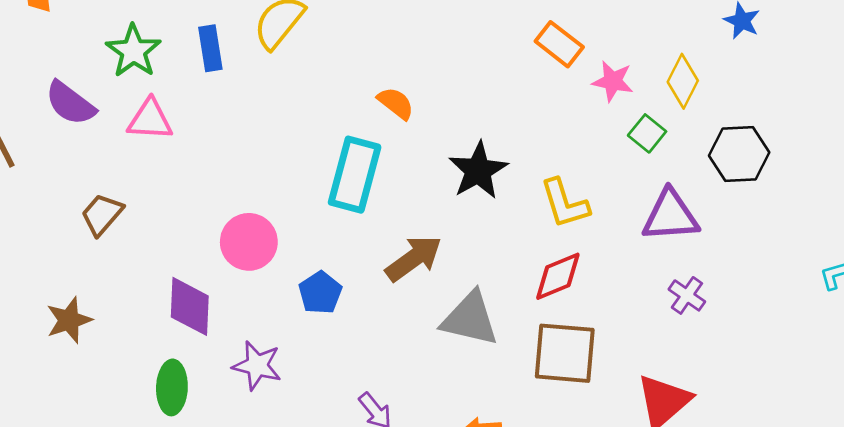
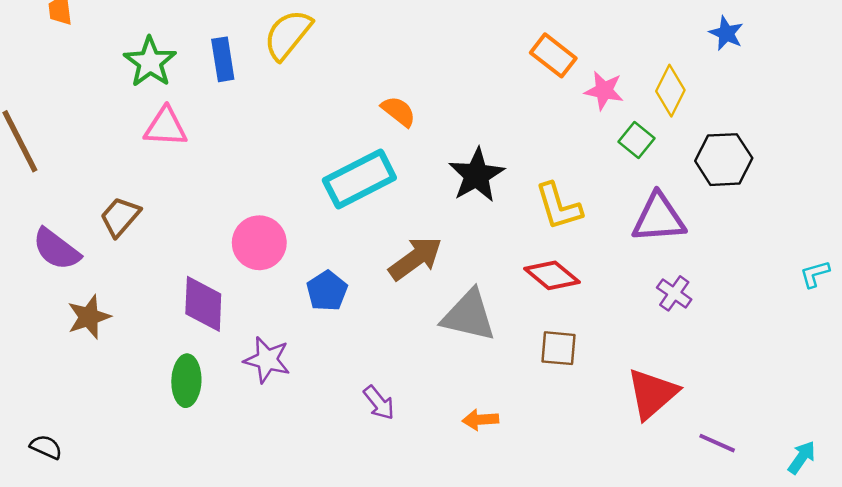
purple semicircle: (70, 103) -> (56, 249), moved
cyan rectangle: (355, 175) -> (359, 179), turned 48
red diamond: (558, 276) -> (552, 275), turned 62
brown square: (565, 353) -> (558, 348), size x0.6

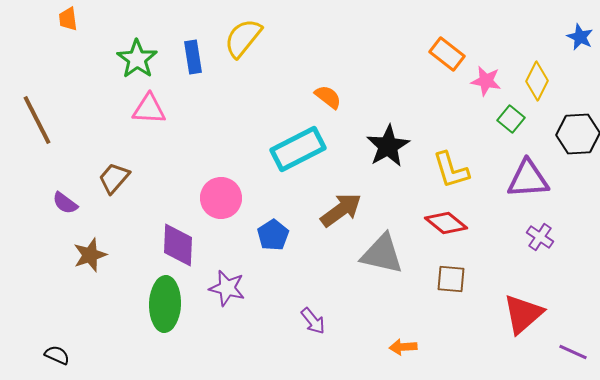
purple semicircle: (56, 249) -> (65, 203), size x0.7
green ellipse: (186, 381) -> (165, 304), size x1.4
orange arrow: (480, 420) -> (403, 347), moved

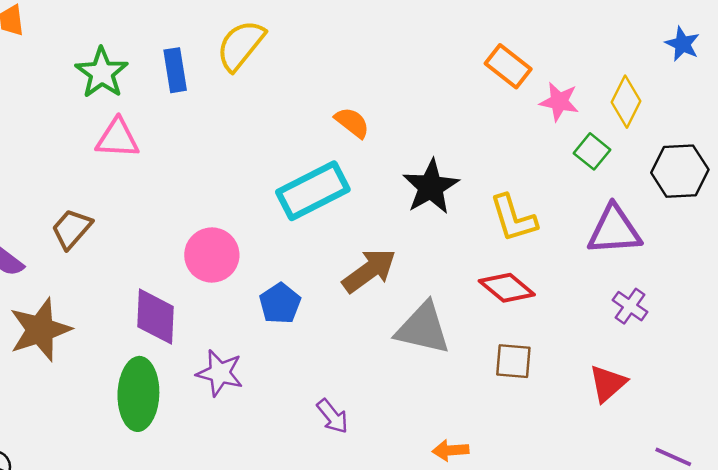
brown star: (90, 255) -> (40, 330), size x1.4
red triangle: (523, 314) -> (608, 383), moved, size x0.7

